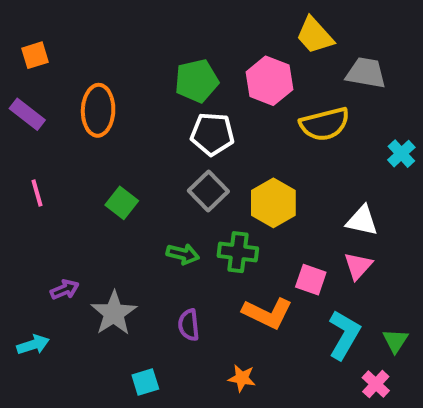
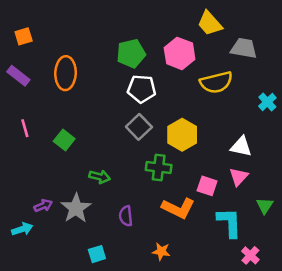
green square: (122, 203) -> (64, 140), moved
green arrow: (183, 254) -> (100, 177), moved
purple arrow: (65, 290) -> (43, 206), moved
cyan L-shape: (344, 335) -> (229, 223), turned -32
green triangle: (395, 341) -> (265, 206), moved

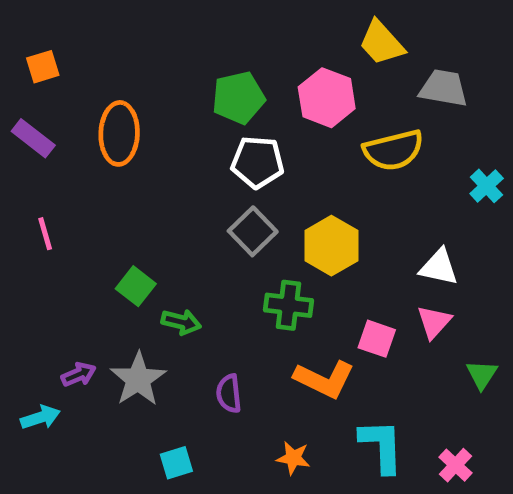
green square: (64, 140) -> (136, 286), moved
cyan L-shape: (229, 223) -> (382, 446), moved

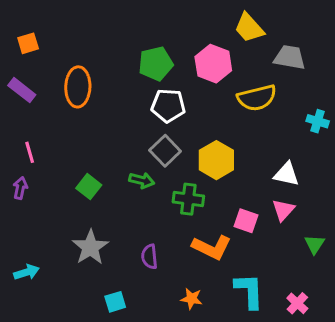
cyan cross: (487, 186) -> (318, 121), turned -30
green arrow: (181, 322) -> (142, 180), moved
purple arrow: (79, 374) -> (20, 188), moved, turned -55

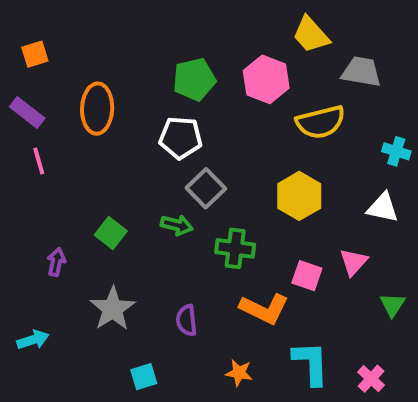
white pentagon: (168, 106) -> (181, 138), moved
pink line: (30, 152) -> (39, 161), moved
yellow hexagon: (216, 160) -> (299, 196), moved
white triangle: (286, 174) -> (383, 208), moved
purple arrow: (20, 188) -> (56, 262), moved

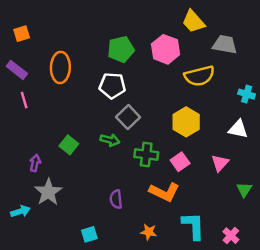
pink square: (307, 276) -> (180, 162), moved, turned 36
gray star: (113, 309) -> (48, 192), moved

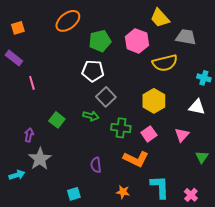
orange ellipse: (60, 67) -> (68, 21), moved, turned 50
pink line: (24, 100) -> (32, 83), moved

